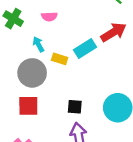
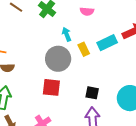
pink semicircle: (49, 17) -> (87, 11), moved
yellow rectangle: (60, 59) -> (84, 49), turned 40

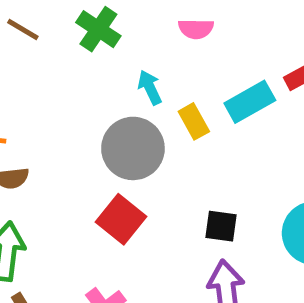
red square: (51, 87) -> (121, 219), turned 36

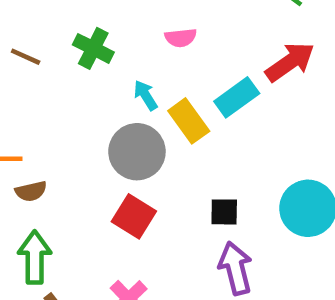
yellow rectangle: (194, 121) -> (189, 121), size x1.4

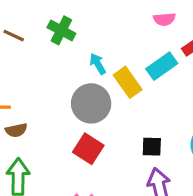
pink semicircle: (181, 38) -> (164, 19), moved

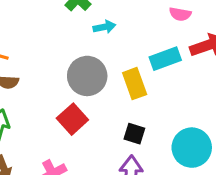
cyan arrow: (98, 64) -> (104, 27), moved, turned 95
yellow rectangle: (128, 82) -> (135, 84), moved

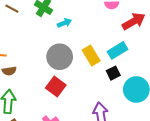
cyan rectangle: (165, 59) -> (117, 50), moved
black square: (134, 134) -> (113, 73), moved, turned -32

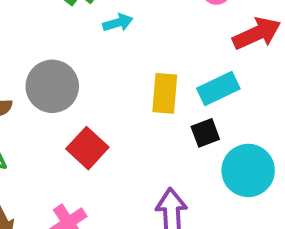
yellow rectangle: (91, 56) -> (165, 93), turned 30
gray circle: (60, 57) -> (52, 86), moved

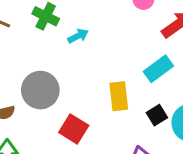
yellow rectangle: (165, 93) -> (119, 96), moved
black square: (205, 133) -> (157, 115), moved

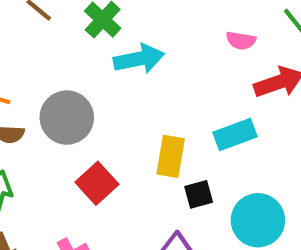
cyan arrow: (78, 36) -> (139, 59), size x1.6
black square: (157, 115) -> (199, 194), moved

